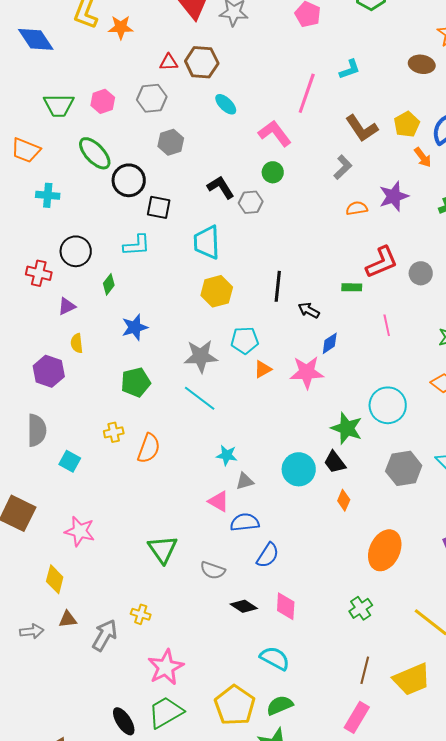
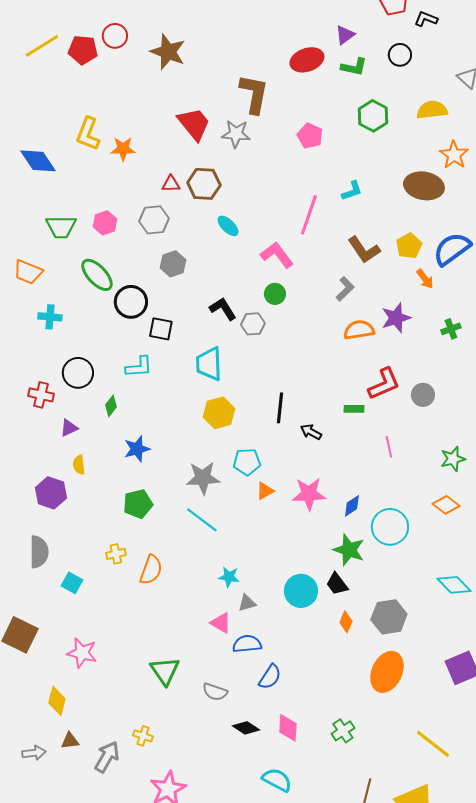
brown ellipse: (422, 64) -> (424, 186), size x1.5
orange semicircle: (357, 208) -> (359, 330), size x1.4
blue diamond: (330, 343) -> (352, 506), moved
gray hexagon: (404, 468) -> (389, 617), moved
green cross: (361, 608) -> (343, 731), moved

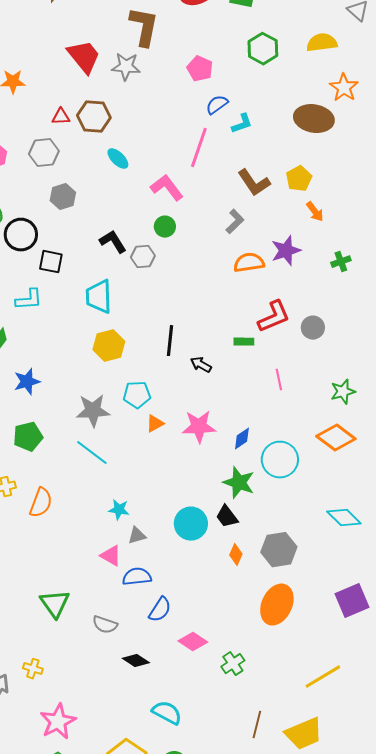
blue semicircle: (452, 249) -> (217, 105), moved, size x0.6
orange diamond: (446, 505) -> (336, 438), size x1.4
pink diamond: (288, 728) -> (193, 642), moved, turned -60
yellow line: (433, 744) -> (323, 677), turned -69

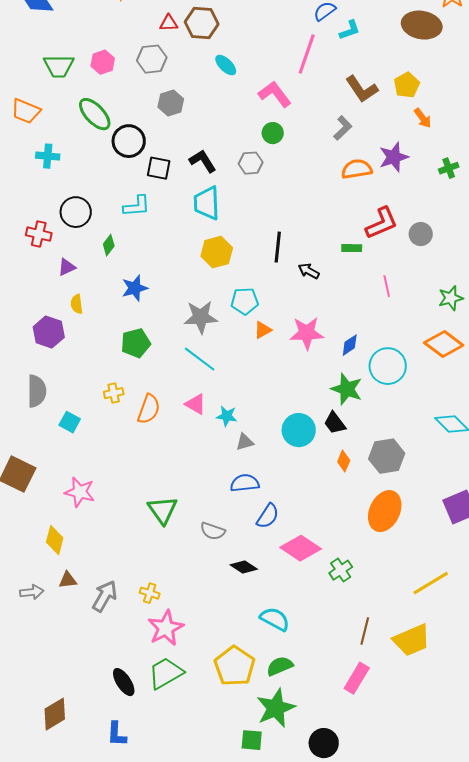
black L-shape: (113, 242) -> (203, 161), moved
pink triangle: (111, 556) -> (196, 404), moved
pink diamond: (193, 642) -> (301, 548), size x1.4
yellow cross: (33, 669) -> (150, 593), moved

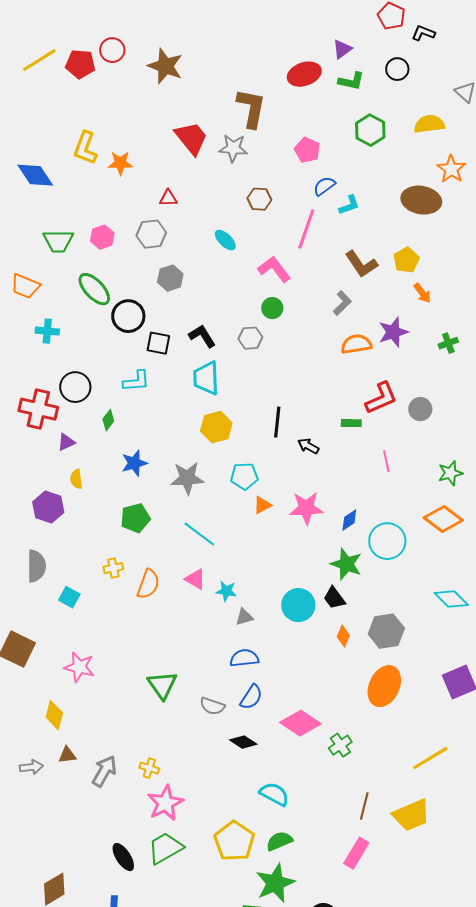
brown hexagon: (202, 23) -> (259, 199), moved, size x0.7
red cross: (39, 234) -> (38, 409), size x1.5
gray star: (201, 317) -> (187, 478), moved
blue semicircle: (268, 516) -> (251, 697), moved

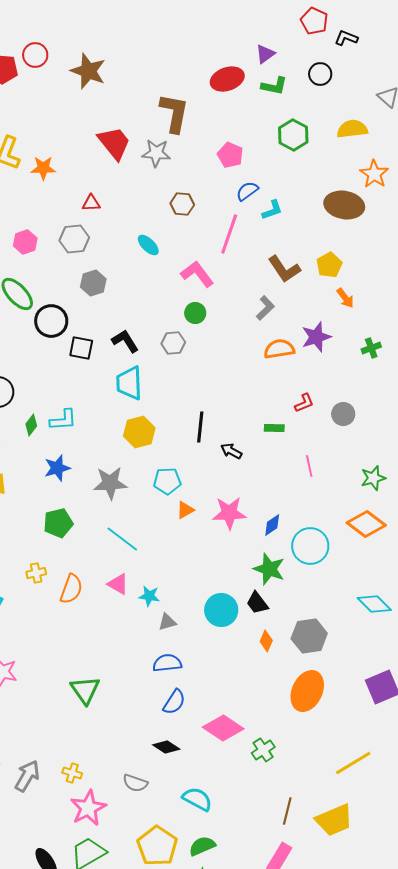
cyan L-shape: (136, 381) -> (63, 420), moved
red L-shape: (381, 398) -> (304, 403), size x0.6
gray semicircle: (212, 706) -> (135, 783), moved

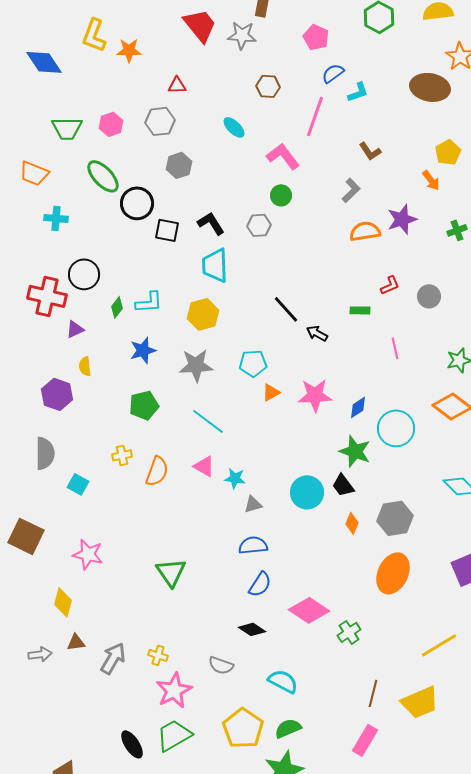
yellow pentagon: (329, 265) -> (448, 152), moved
brown L-shape: (284, 269) -> (370, 151), size x0.7
black line: (200, 427) -> (286, 309), turned -48
yellow hexagon: (139, 432) -> (203, 314), moved

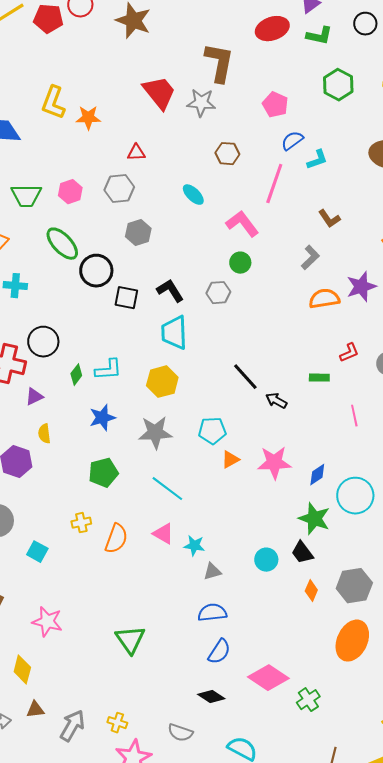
cyan circle: (307, 492) -> (266, 560), size x0.7

